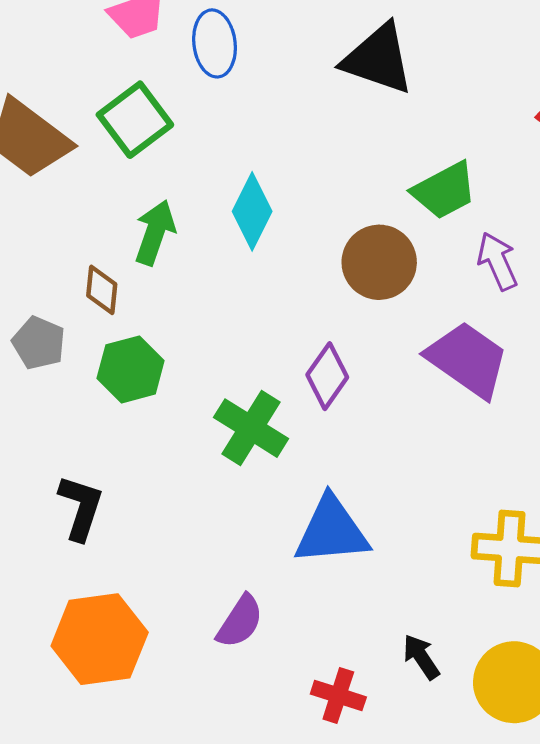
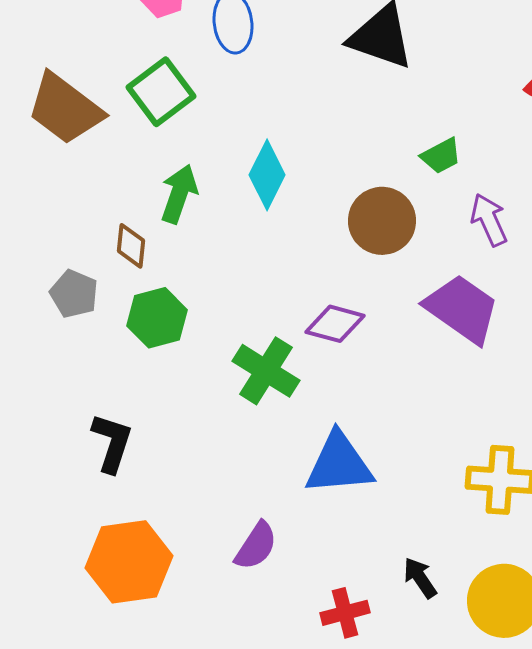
green trapezoid: (444, 190) -> (441, 156), size x0.7
purple diamond: (327, 376) -> (335, 324), turned 70
red cross: (338, 695) -> (345, 613), turned -33

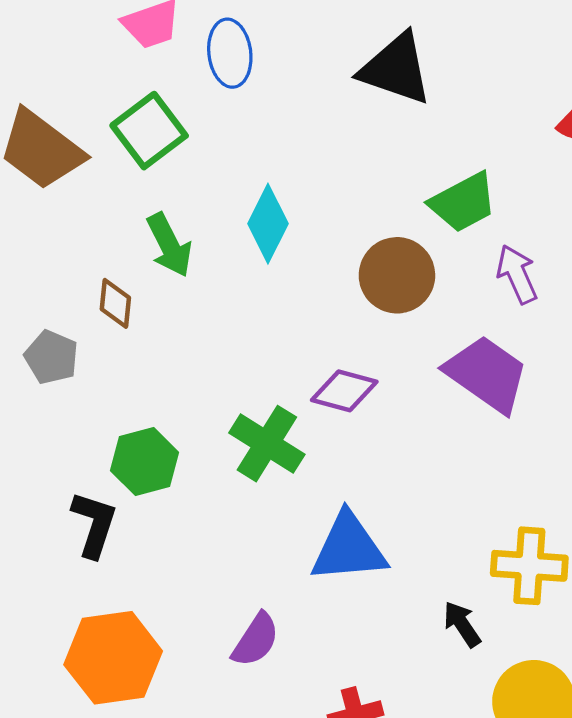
green trapezoid: (441, 156) -> (463, 202), size x1.5
green arrow: (179, 194) -> (169, 245), turned 134
green hexagon: (157, 318) -> (145, 461), moved
black arrow: (420, 578) -> (462, 624), moved

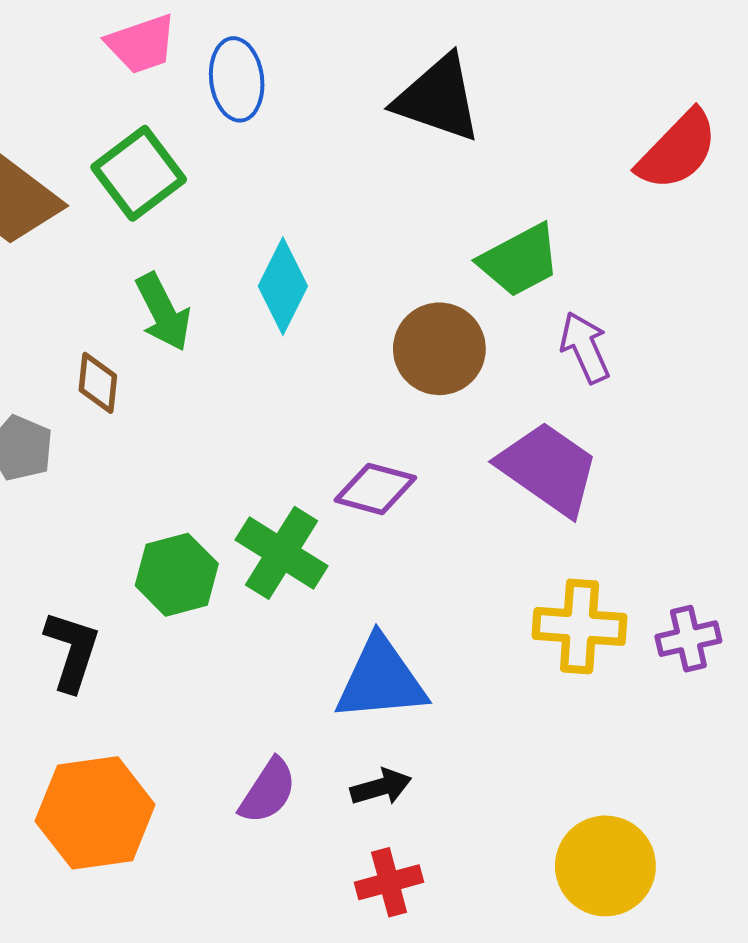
green hexagon: (145, 461) -> (177, 575), moved
yellow cross: (529, 566) -> (580, 626), moved
black arrow: (462, 624) -> (381, 787), moved, turned 108

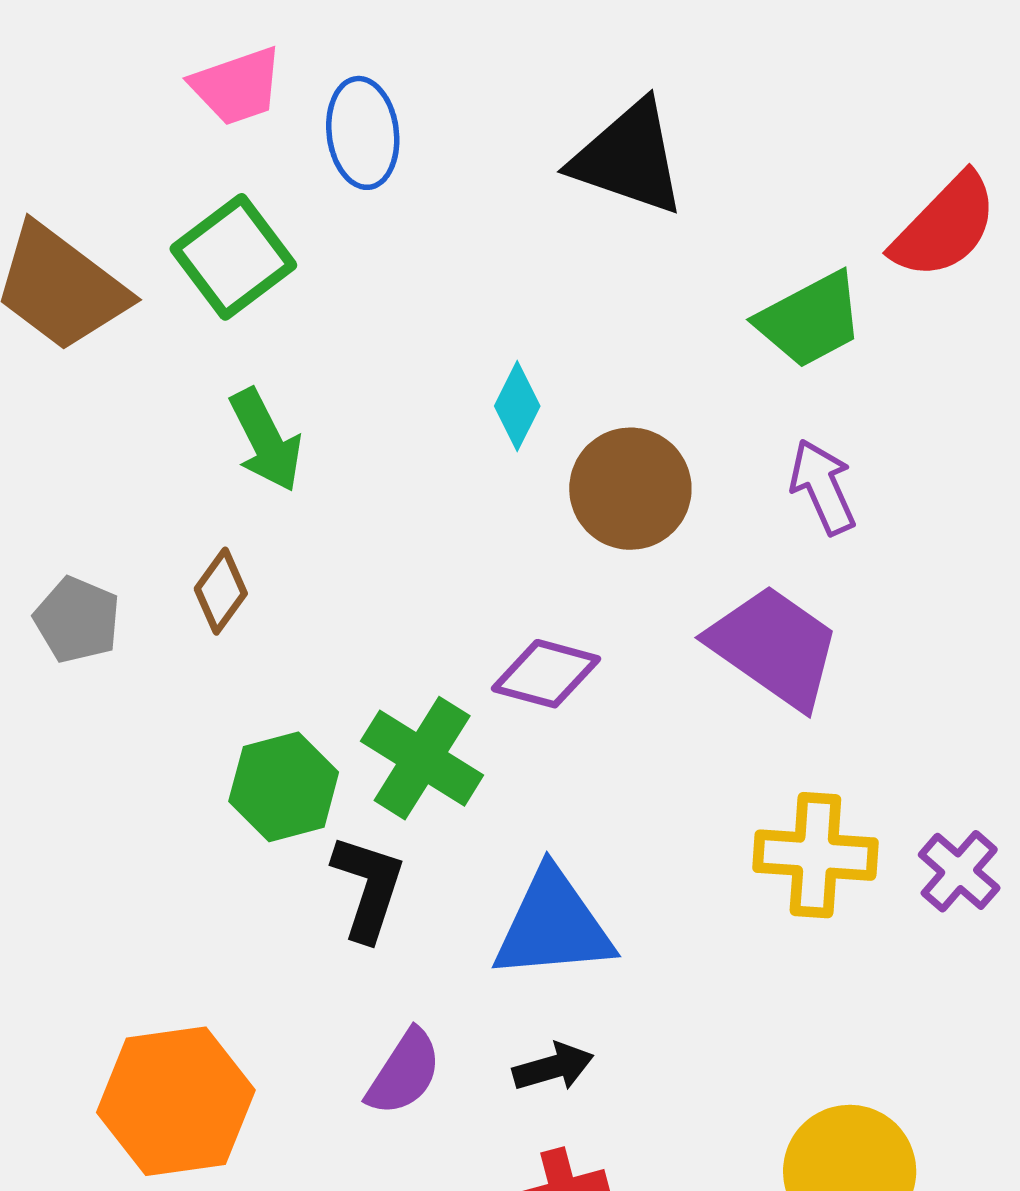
green trapezoid: (520, 260) -> (810, 320), moved
cyan diamond: (283, 286) -> (517, 406), moved, size x0.7
brown diamond: (98, 383) -> (221, 591), moved, turned 30
purple cross: (688, 639) -> (959, 871), turned -36
black L-shape: (72, 651) -> (368, 887), moved

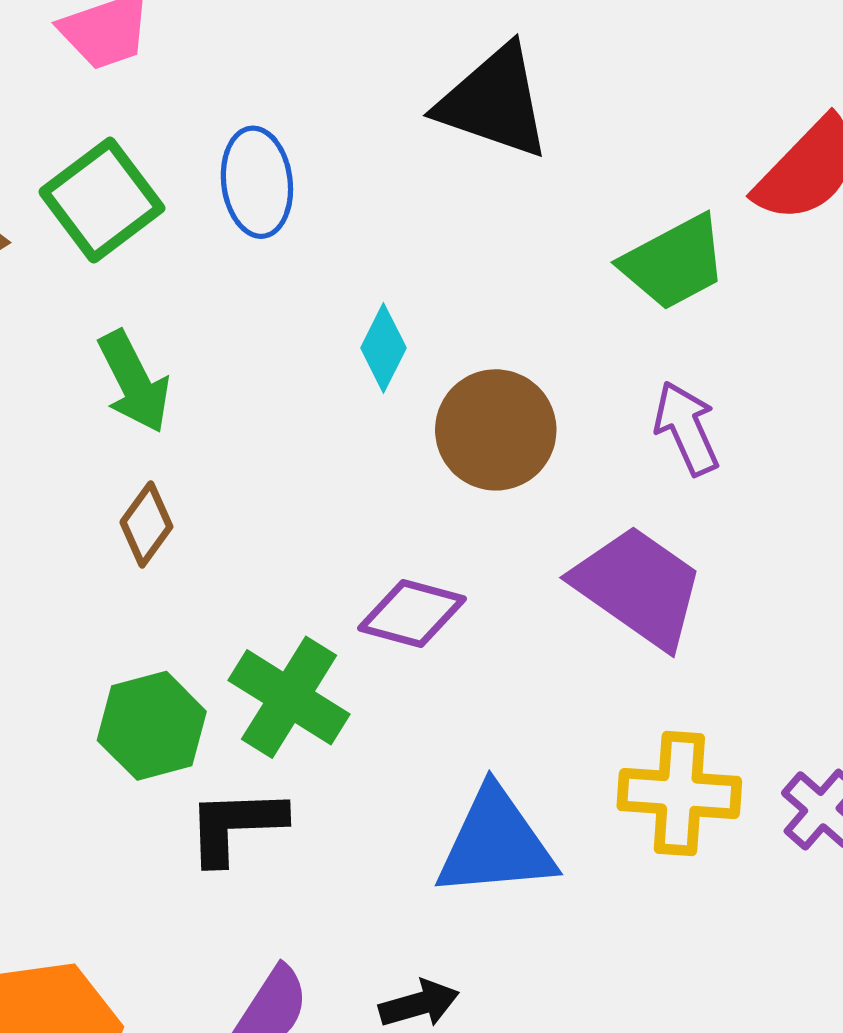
blue ellipse: (363, 133) -> (257, 182), moved
brown diamond: (221, 591) -> (146, 524), moved
black L-shape: (368, 887) -> (236, 826), turned -110
blue triangle: (553, 925) -> (496, 843), moved

